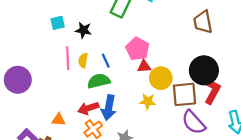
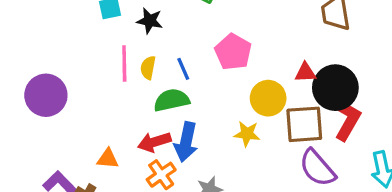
red triangle: (144, 66) -> (305, 73), moved

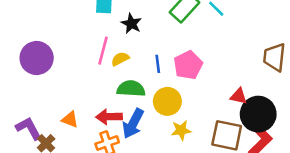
yellow semicircle: (148, 68) -> (120, 59), turned 36
blue line: (183, 69) -> (158, 64), moved
yellow circle: (268, 98) -> (167, 101), moved
yellow star: (247, 134) -> (181, 130), turned -30

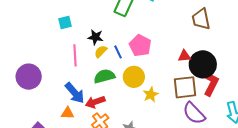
black star: (131, 24) -> (95, 37), moved
yellow semicircle: (120, 59) -> (101, 52), moved
blue arrow: (133, 123) -> (75, 93), moved, turned -50

